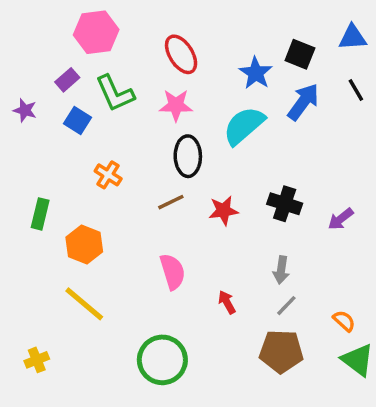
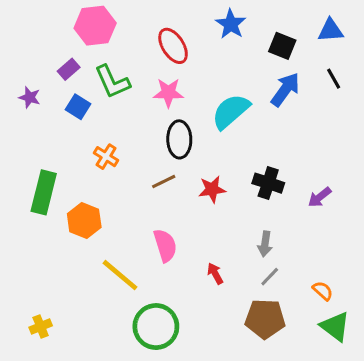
blue star: (256, 73) -> (231, 24), moved
green rectangle: (40, 214) -> (44, 192), size x1.5
yellow line: (84, 304) -> (120, 275), moved

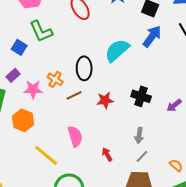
purple rectangle: (69, 69) -> (13, 75), moved
pink star: (168, 93) -> (33, 89), moved
orange cross: (106, 157) -> (55, 79), moved

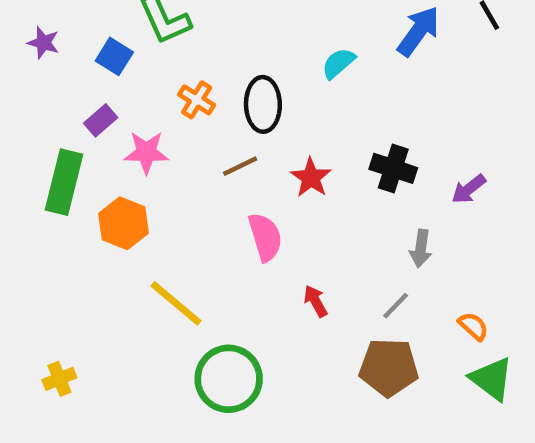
cyan semicircle: (117, 50) -> (338, 63), size x0.6
orange cross: (55, 79) -> (197, 100), moved
red star: (105, 100) -> (311, 178), turned -30
gray arrow: (139, 135) -> (421, 248), moved
pink semicircle: (75, 136) -> (265, 237), moved

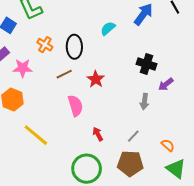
black cross: (393, 168) -> (146, 64), moved
gray arrow: (421, 248) -> (144, 102), moved
green circle: (229, 379) -> (87, 169), moved

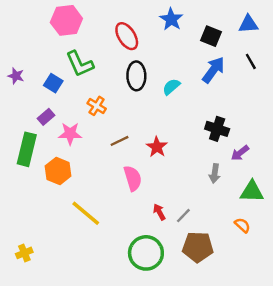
black ellipse: (74, 47) -> (136, 76), moved
gray line: (133, 136) -> (183, 216), moved
green triangle: (176, 169) -> (252, 192), moved, turned -35

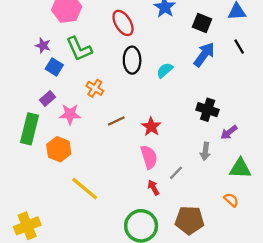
purple star: (16, 76) -> (43, 45), moved
pink semicircle: (133, 178) -> (149, 157), moved
gray line: (183, 216) -> (176, 173), moved
yellow cross: (24, 253) -> (27, 226), size x1.6

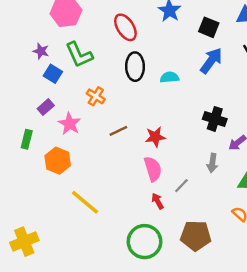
cyan semicircle: (165, 70) -> (170, 77), turned 36
pink star: (70, 114) -> (70, 124), turned 30
red star: (151, 127) -> (155, 137), turned 30
green rectangle: (29, 129) -> (27, 139), size x0.6

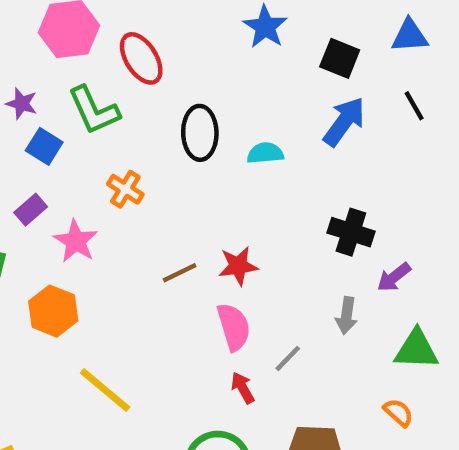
red ellipse: (125, 27) -> (141, 58), moved
brown line: (118, 131) -> (180, 273), moved

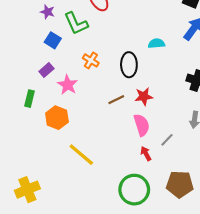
purple star: (22, 104) -> (47, 12), moved
black ellipse: (200, 133) -> (129, 65), moved

